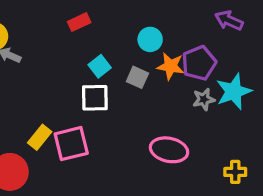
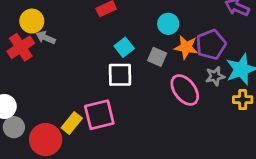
yellow rectangle: (40, 137) -> (72, 123), moved
pink ellipse: (169, 150) -> (185, 90), moved, turned 40
yellow cross: (235, 172) -> (243, 100), moved

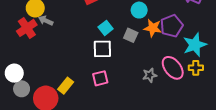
gray star: (215, 76) -> (150, 75), moved
pink ellipse: (185, 90) -> (173, 68), moved
pink square: (99, 115) -> (100, 78), moved, size x0.7

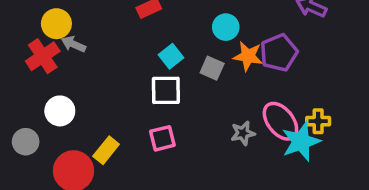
cyan star: (195, 45) -> (301, 142), moved
white circle: (14, 73) -> (60, 111), moved
gray circle: (22, 89) -> (26, 142), moved

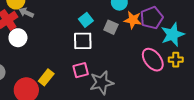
white circle: (60, 111) -> (18, 38), moved
gray star: (243, 133) -> (102, 83), moved, size x1.6
cyan star: (301, 142) -> (173, 35), moved

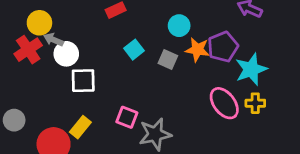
white circle: (18, 38) -> (66, 54), moved
white square: (83, 41) -> (83, 81), moved
pink square: (81, 70) -> (127, 117), turned 35

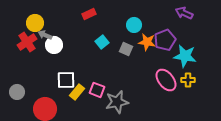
cyan star: (251, 69) -> (185, 56), turned 30
white square: (83, 81) -> (66, 80), moved
yellow rectangle: (80, 127) -> (77, 92), moved

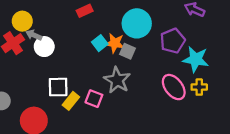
cyan circle: (134, 25) -> (137, 23), size x1.6
orange star: (147, 42) -> (115, 43), moved
gray star: (117, 102) -> (117, 80), moved, turned -30

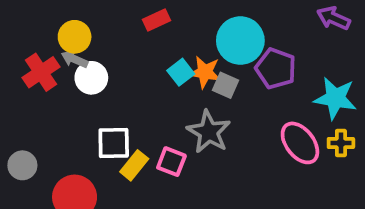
yellow circle: (22, 21) -> (75, 37), moved
purple pentagon: (173, 41) -> (276, 68), moved, turned -30

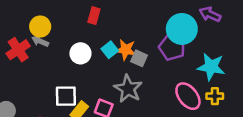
red rectangle: (157, 20) -> (94, 16), turned -49
cyan circle: (240, 41) -> (182, 29), moved
white circle: (91, 78) -> (80, 53), moved

